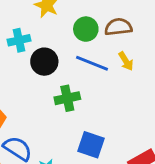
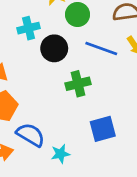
green circle: (86, 29) -> (77, 14), moved
blue square: (91, 145) -> (103, 129), turned -32

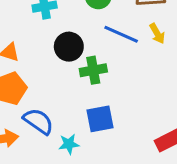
black circle: (54, 48) -> (69, 47), moved
blue square: (103, 129) -> (100, 119), moved

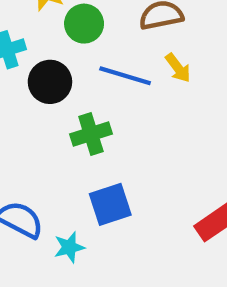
black circle: (69, 47) -> (50, 82), moved

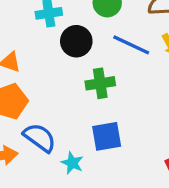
cyan star: (69, 247) -> (72, 163), turned 30

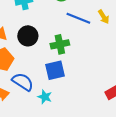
black circle: (76, 41) -> (28, 36), moved
blue square: (107, 136) -> (55, 70), moved

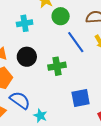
blue line: (78, 18) -> (76, 42), turned 30
blue square: (55, 70) -> (81, 98), moved

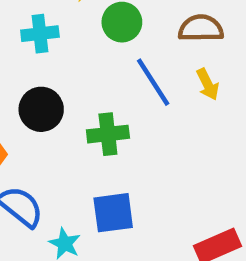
blue square: (81, 98) -> (113, 213), moved

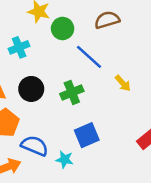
yellow arrow: (208, 84) -> (123, 83), moved

